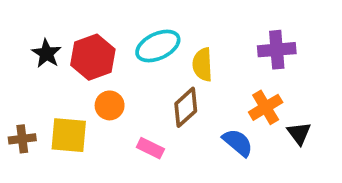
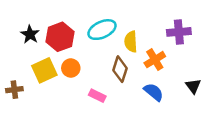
brown diamond: (186, 107) -> (120, 69), turned -30
orange cross: (266, 107) -> (155, 60), moved
yellow square: (69, 135) -> (44, 70), moved, turned -30

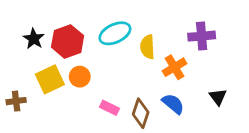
brown diamond: (120, 69) -> (141, 113), moved

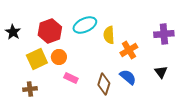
purple cross: (202, 36) -> (164, 34), moved
black star: (34, 39) -> (13, 32), moved
brown cross: (16, 101) -> (30, 89), moved
pink rectangle: (110, 108) -> (71, 78), moved

